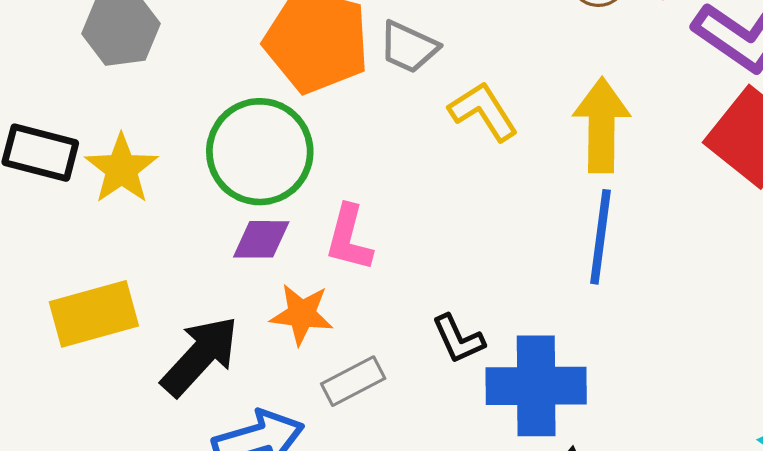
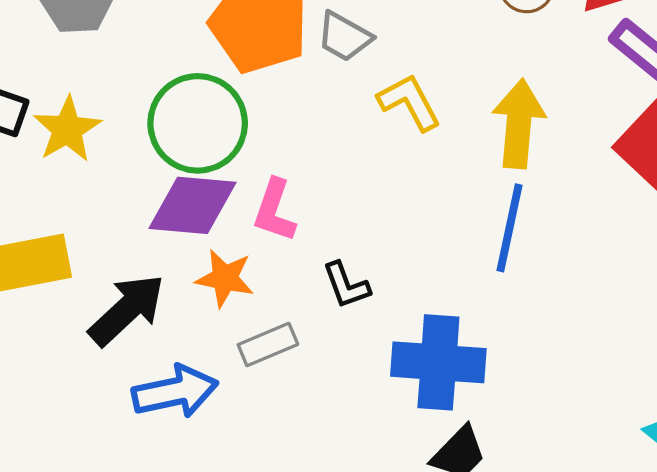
purple diamond: (261, 239) -> (192, 205), size x1.6
black L-shape: (458, 339) -> (346, 285), moved

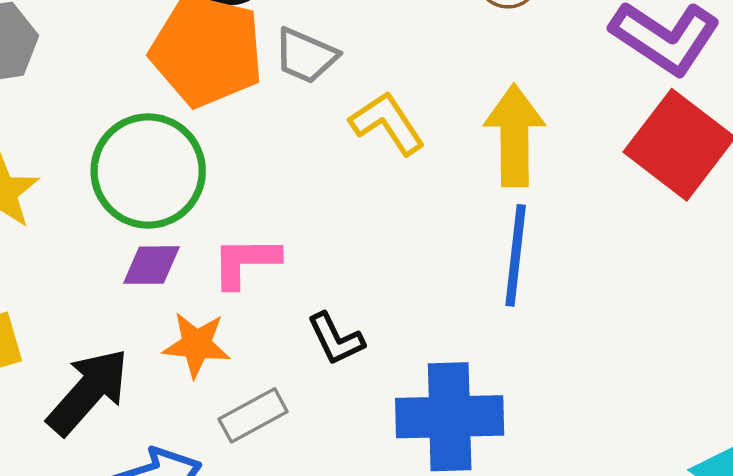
purple diamond: (192, 205) -> (151, 265), size x0.6
pink L-shape: (274, 210) -> (246, 262), turned 76

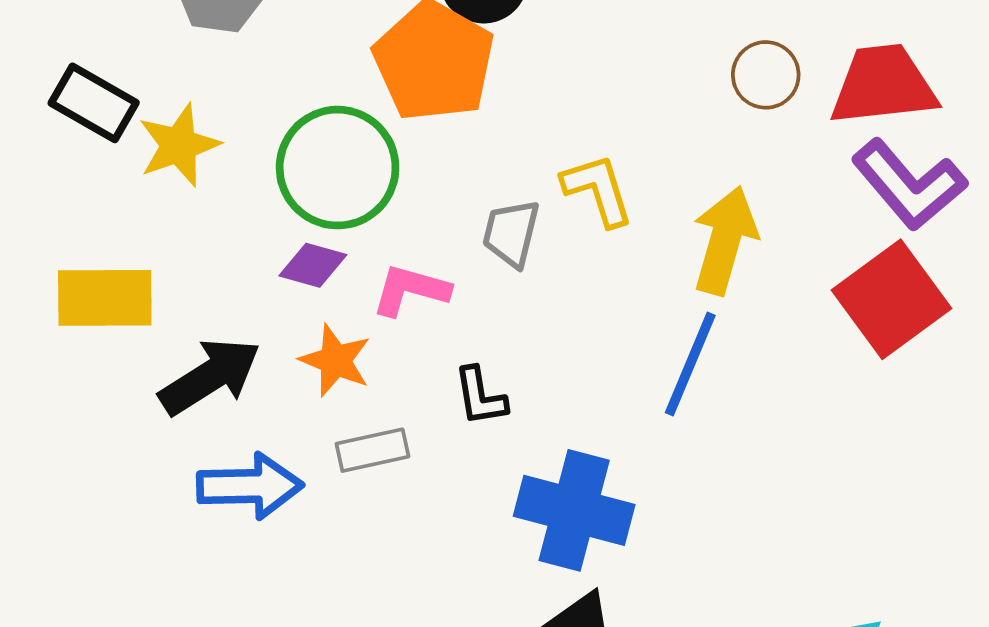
gray trapezoid: (306, 56) -> (511, 233), moved, turned 64

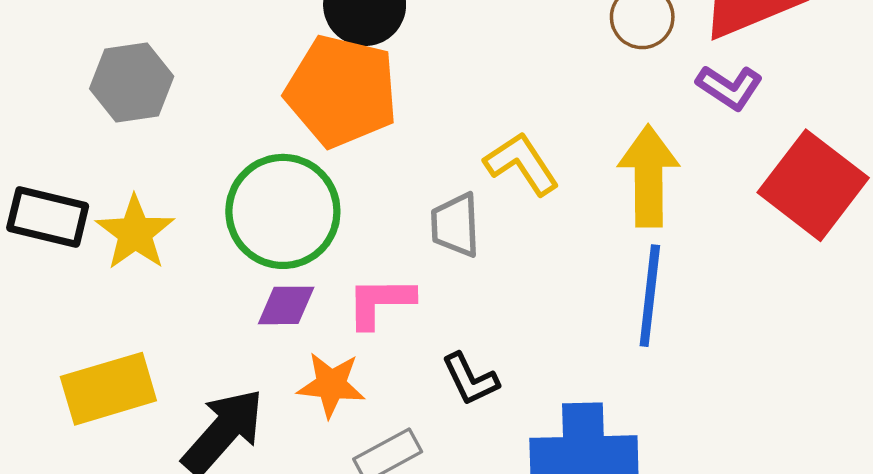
purple L-shape: (909, 185) -> (729, 87), moved, size x0.6

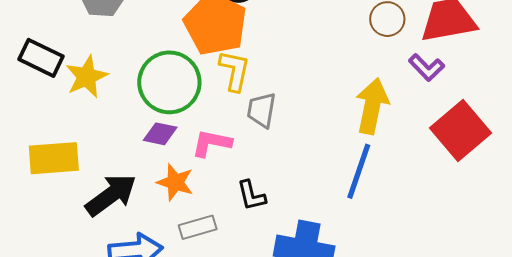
yellow L-shape: (522, 164) -> (235, 71), moved, turned 33

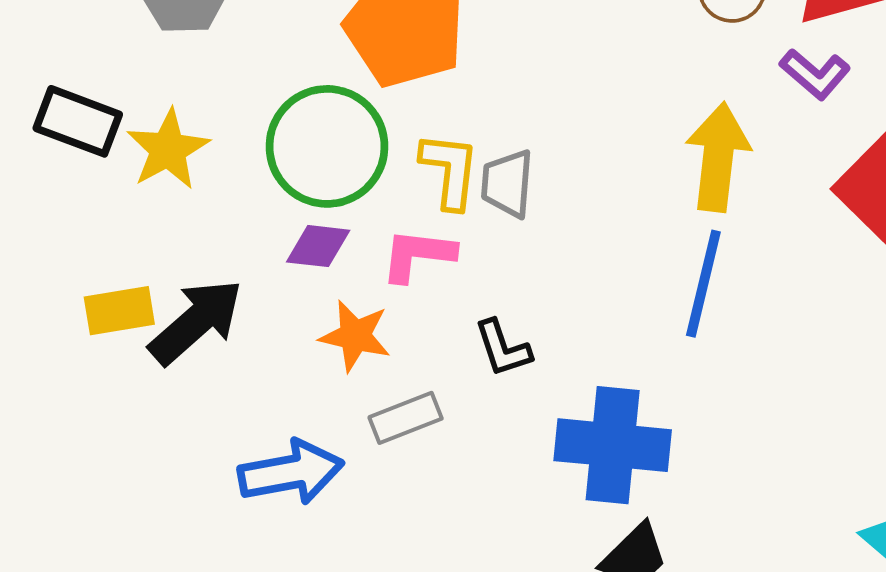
yellow L-shape: (235, 71) -> (450, 170), moved
yellow rectangle: (54, 158) -> (119, 311), size x0.7
black arrow: (111, 195) -> (196, 322), moved

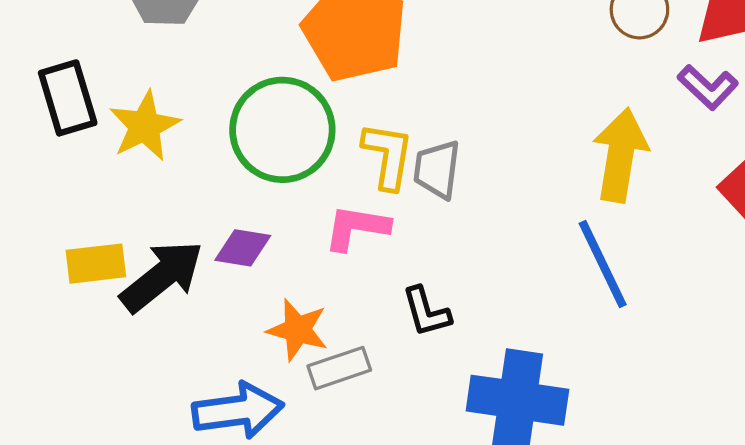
black rectangle: (78, 121) -> (68, 98), turned 50
purple diamond: (318, 246) -> (243, 248), moved
blue line: (703, 284) -> (603, 264), turned -42
orange star: (355, 336) -> (298, 330), moved

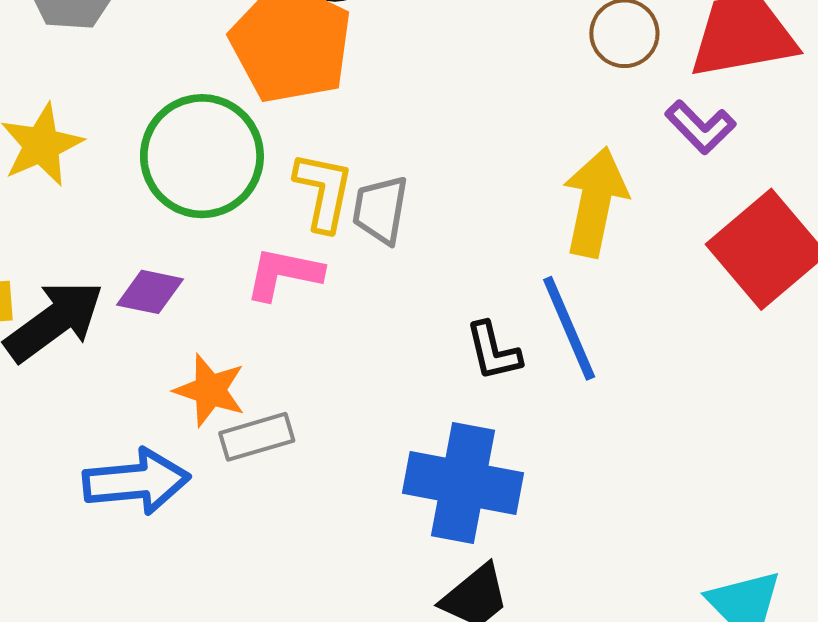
black L-shape: (426, 312) -> (493, 351), moved

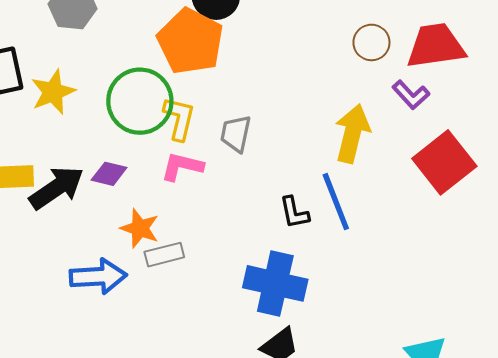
yellow L-shape: (324, 191) -> (179, 118), moved

